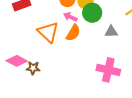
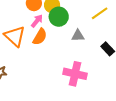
pink arrow: (70, 17) -> (37, 21), turned 104

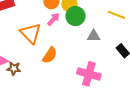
yellow line: (100, 13) -> (116, 15), turned 54
orange semicircle: (40, 37) -> (50, 55), moved

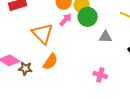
orange semicircle: (50, 55) -> (50, 62), moved
pink cross: (89, 74) -> (100, 75), size x0.6

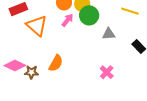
orange triangle: (42, 34) -> (37, 26), moved
pink cross: (100, 75) -> (107, 72), turned 32

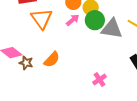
gray triangle: (109, 34) -> (112, 29), moved, size x1.6

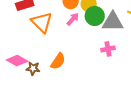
pink cross: (99, 79) -> (108, 49), moved, turned 32

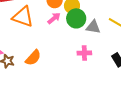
orange triangle: (42, 22) -> (23, 17), turned -35
gray triangle: (113, 22) -> (93, 27), size x0.7

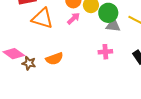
green circle: (76, 18) -> (108, 13), moved
orange semicircle: (33, 58) -> (54, 59), turned 30

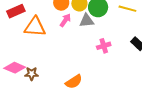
gray triangle: (113, 25) -> (87, 21), moved
orange semicircle: (54, 59) -> (74, 82), moved

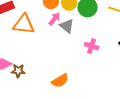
gray triangle: (87, 21) -> (67, 26), moved, turned 42
pink cross: (104, 46) -> (92, 46), turned 32

